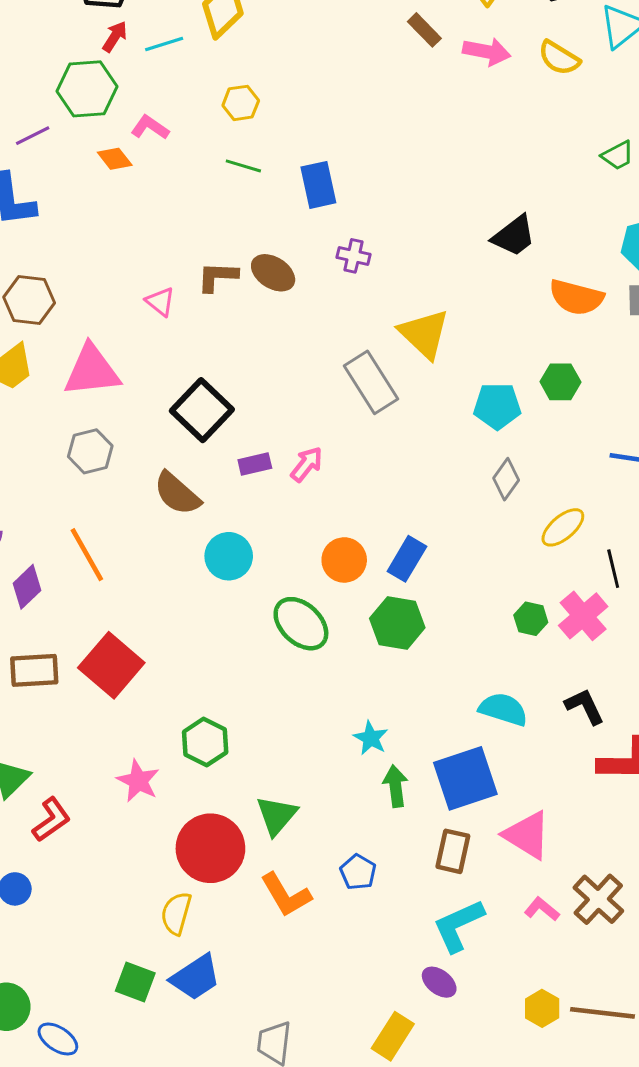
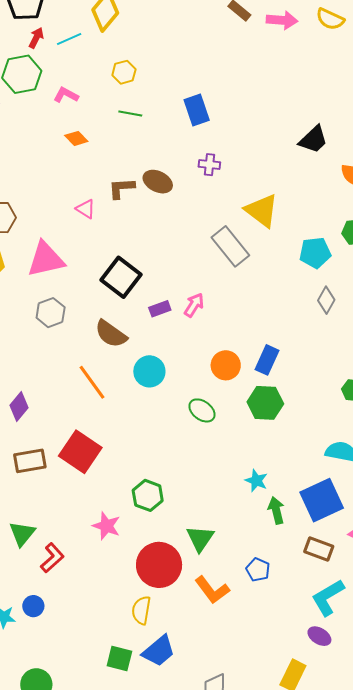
orange diamond: (115, 159) -> (76, 138), moved
blue rectangle: (318, 185) -> (197, 110), moved
orange line: (87, 555) -> (92, 382), moved
green ellipse: (301, 624) -> (202, 410), size x0.7
brown rectangle: (453, 851) -> (319, 549), turned -76

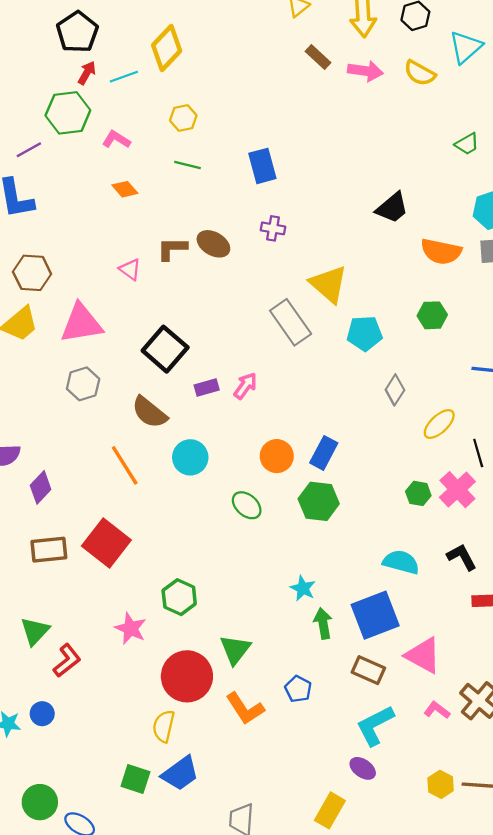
cyan pentagon: (315, 253) -> (364, 333), moved

